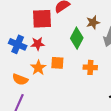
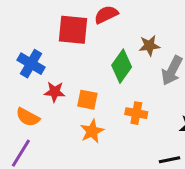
red star: (38, 44) -> (55, 92), moved
orange star: (38, 68) -> (92, 131), moved

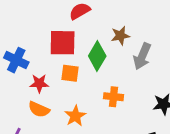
red square: (73, 30) -> (63, 43), moved
orange square: (87, 100) -> (70, 73), moved
orange semicircle: (28, 117) -> (39, 109), moved

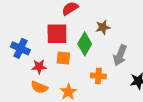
gray arrow: (142, 56) -> (120, 55), moved

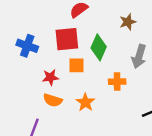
brown star: (103, 27) -> (128, 22), moved
blue cross: (20, 48) -> (27, 46), moved

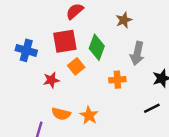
orange square: (76, 65) -> (76, 66), turned -35
orange semicircle: (53, 100) -> (61, 114), moved
orange star: (85, 102) -> (89, 115), moved

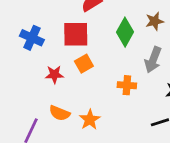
brown star: (124, 20) -> (155, 21), moved
green diamond: (97, 47) -> (125, 32), moved

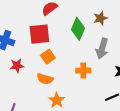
red star: (54, 75) -> (17, 66), moved
orange semicircle: (60, 113) -> (45, 79), moved

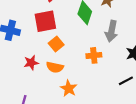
red star: (17, 66) -> (31, 63), moved

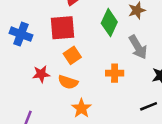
gray arrow: (111, 31) -> (138, 47), turned -48

